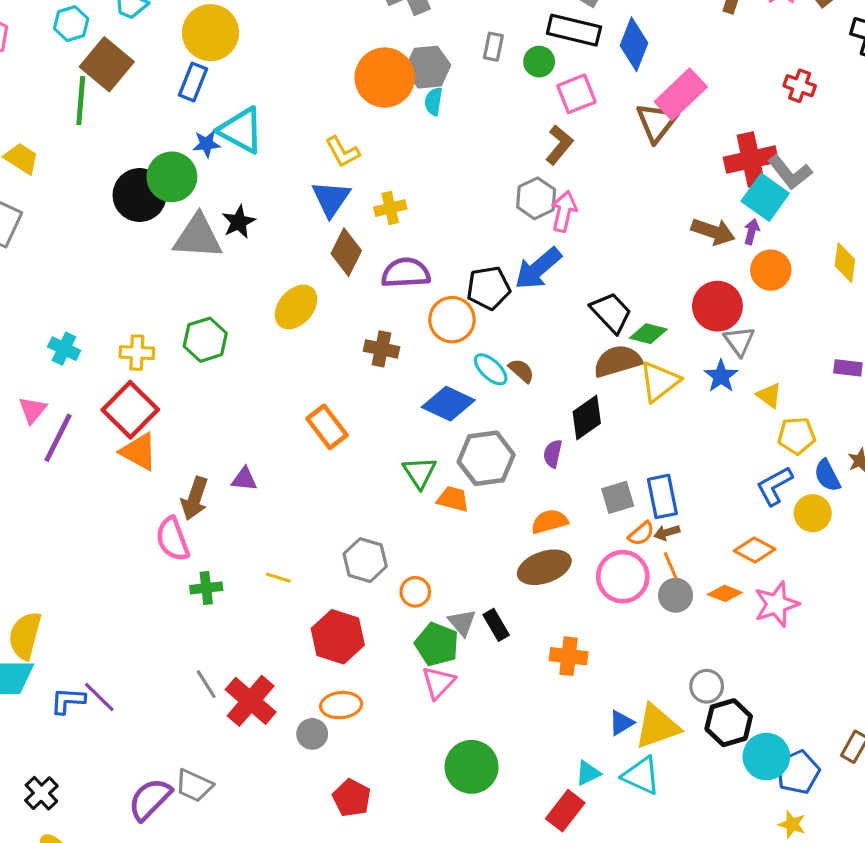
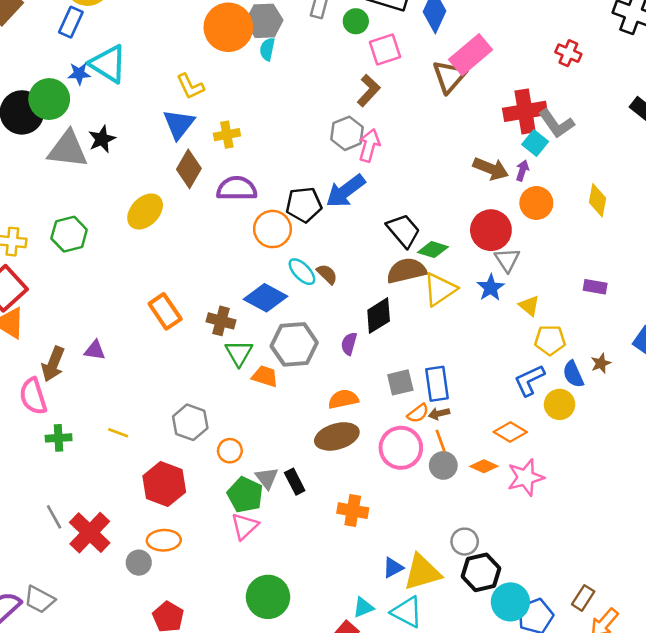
cyan square: (765, 197) -> (535, 143), size x0.7
brown cross: (381, 349) -> (221, 321), moved

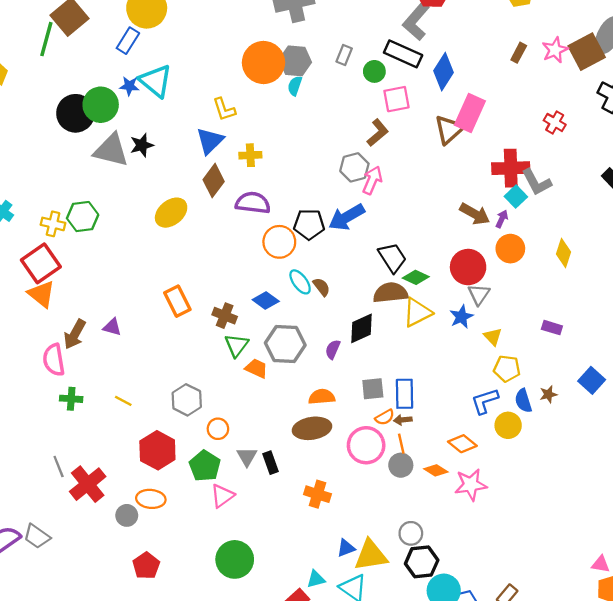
pink rectangle: (471, 55) -> (470, 113), turned -33
green hexagon: (69, 234) -> (83, 217), moved
blue diamond: (266, 298) -> (266, 301), size x0.7
green pentagon: (245, 495) -> (205, 466), moved

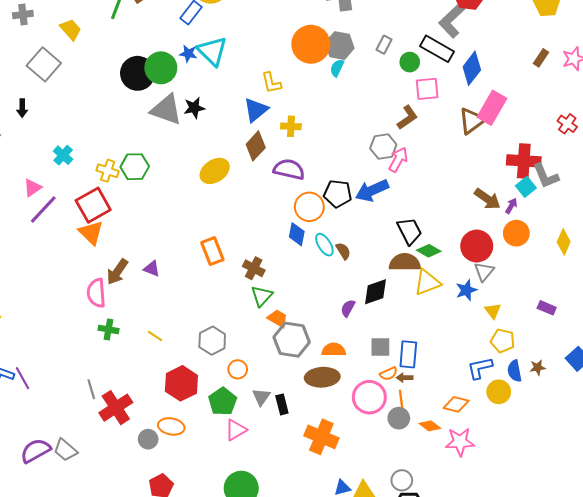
blue diamond: (266, 301) -> (297, 234), moved, turned 60
gray hexagon: (285, 344) -> (292, 340), moved
orange diamond: (462, 444) -> (456, 404), turned -30
orange cross: (318, 494) -> (321, 437), size x1.4

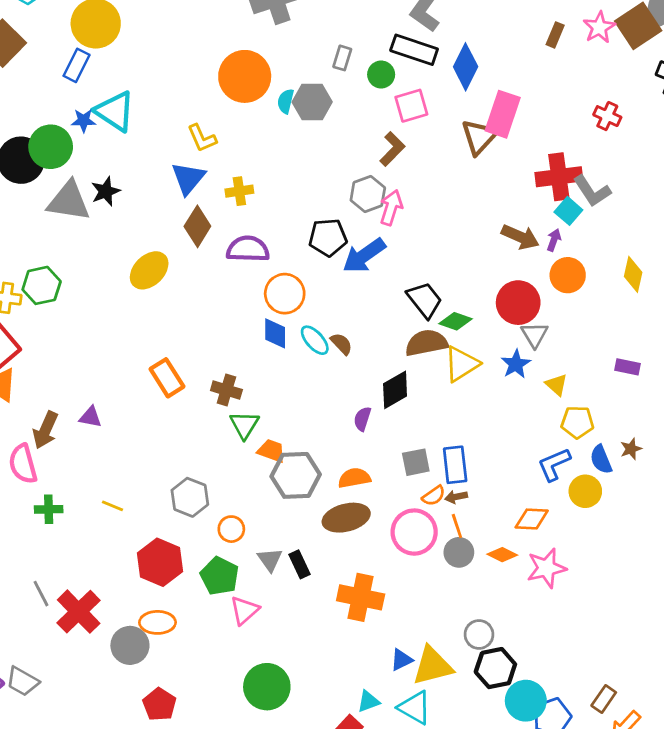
gray hexagon: (340, 46) -> (312, 102), moved
black pentagon: (338, 194) -> (328, 237), moved
gray circle: (148, 439) -> (130, 645), size x1.4

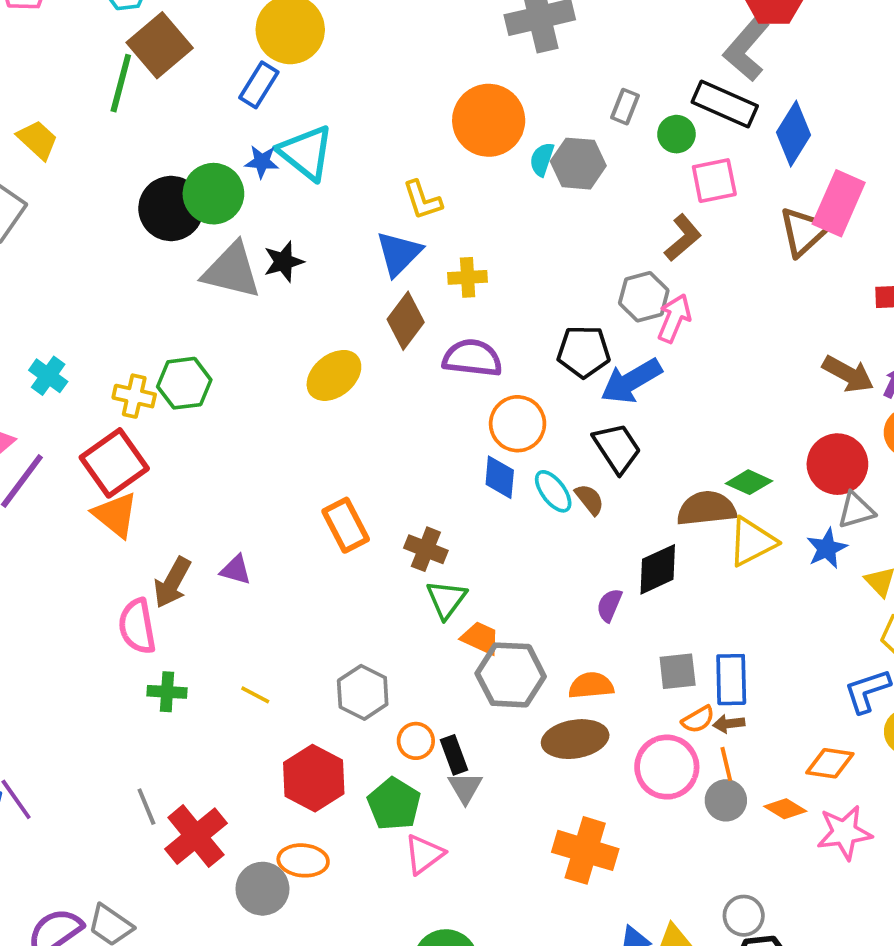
black trapezoid: (425, 300) -> (617, 448), moved
gray triangle: (535, 335) -> (856, 510), turned 40
black rectangle: (299, 564) -> (454, 755), moved

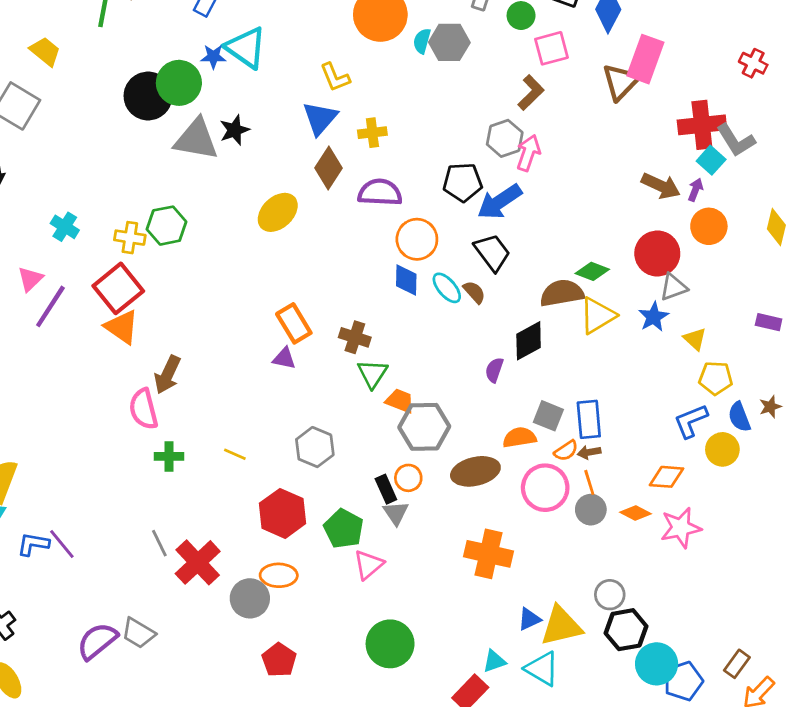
purple triangle: (236, 570) -> (284, 358), moved
gray square: (678, 671) -> (548, 416), turned 32
orange semicircle: (591, 686) -> (519, 437), moved
orange circle: (416, 741) -> (408, 478), moved

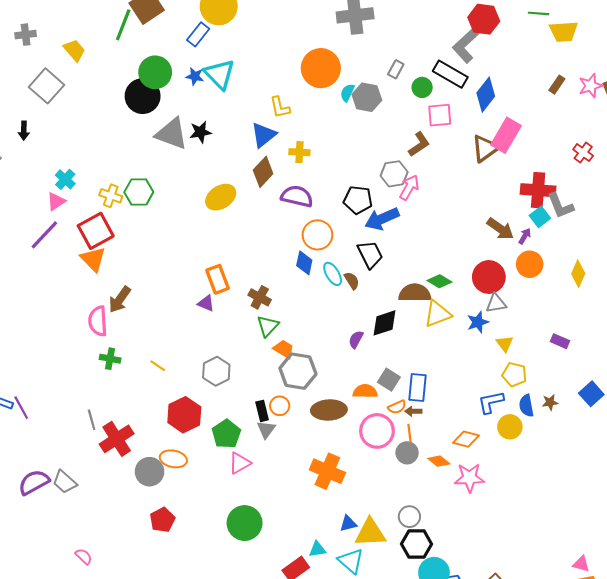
green circle: (179, 83) -> (155, 72), moved
pink triangle: (30, 279) -> (56, 201), moved

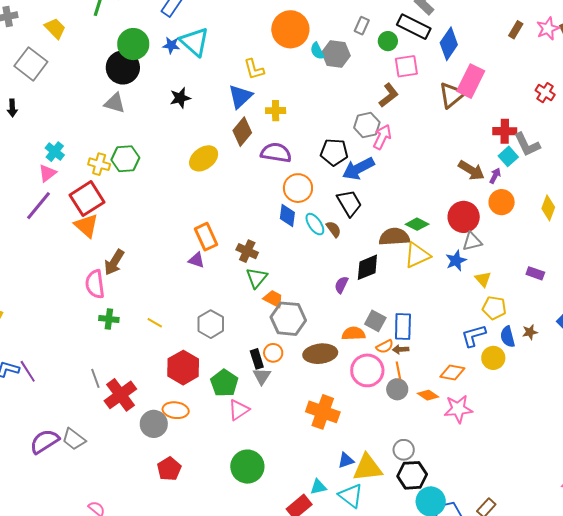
cyan semicircle: (347, 93) -> (317, 51), turned -48
gray triangle: (172, 134) -> (115, 103), moved, size x0.7
red cross: (538, 190) -> (505, 131), size x0.7

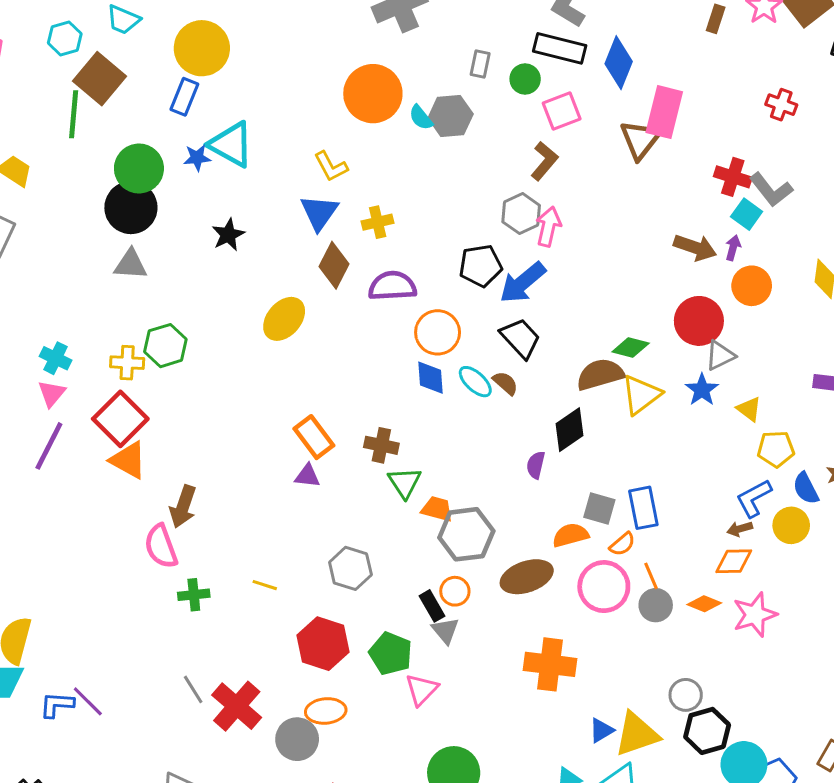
red cross: (505, 131) -> (733, 177), turned 30
brown arrow: (401, 349) -> (740, 529), moved

